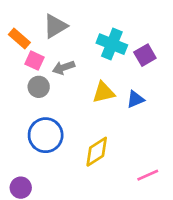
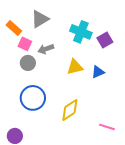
pink line: (148, 175) -> (107, 127), turned 42

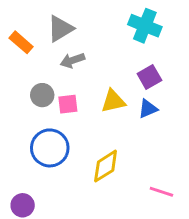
cyan cross: (81, 32) -> (145, 26), moved
purple square: (105, 40) -> (149, 77), moved
pink square: (25, 44) -> (68, 104), moved, turned -32
gray arrow: (46, 49) -> (72, 60), moved

